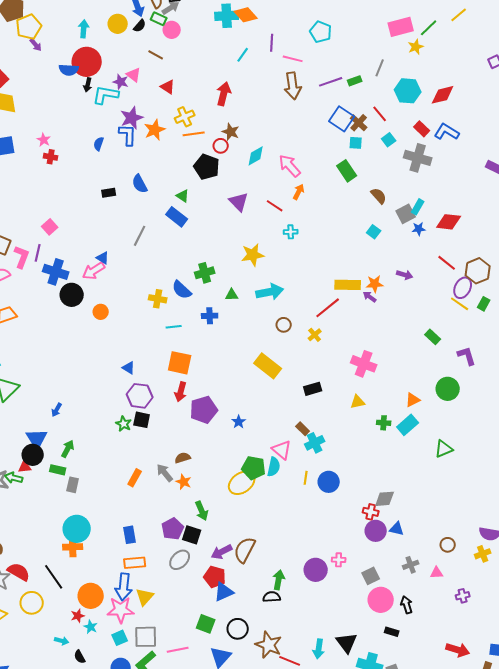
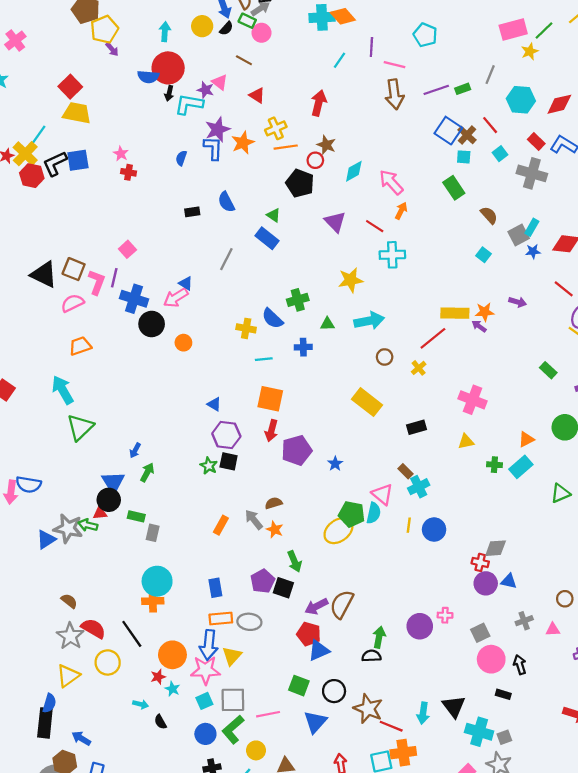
cyan cross: (291, 232) -> (392, 255), size x1.6
green arrow: (68, 449) -> (147, 472), moved
gray ellipse: (180, 560) -> (249, 622), moved, turned 50

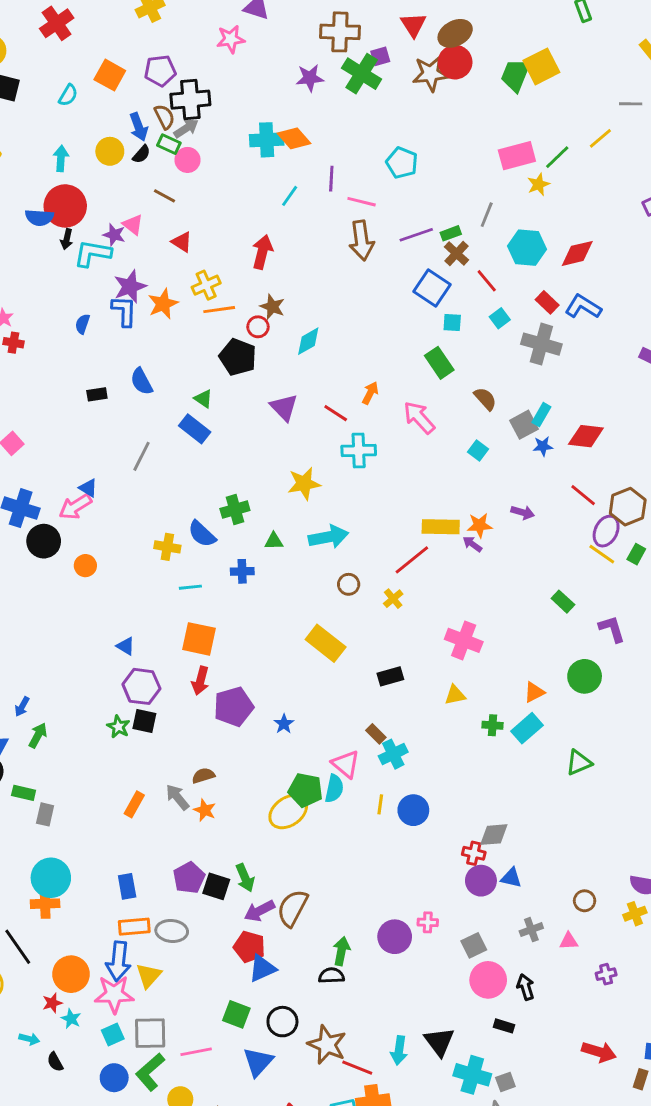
brown cross: (467, 135) -> (457, 253), moved
pink arrow: (391, 182) -> (419, 417), moved
green arrow: (294, 561) -> (245, 878), moved

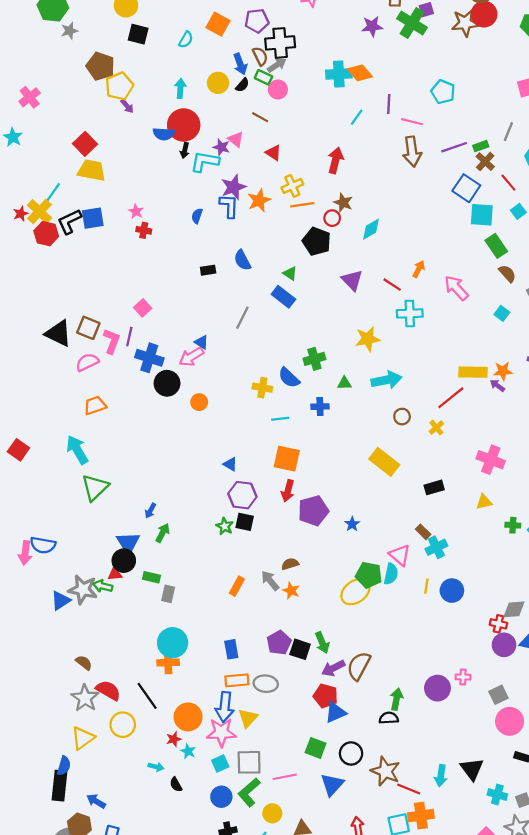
cyan square: (452, 322) -> (482, 215), size x1.6
green rectangle: (439, 363) -> (496, 246), moved
cyan cross: (472, 1075) -> (497, 795), size x0.7

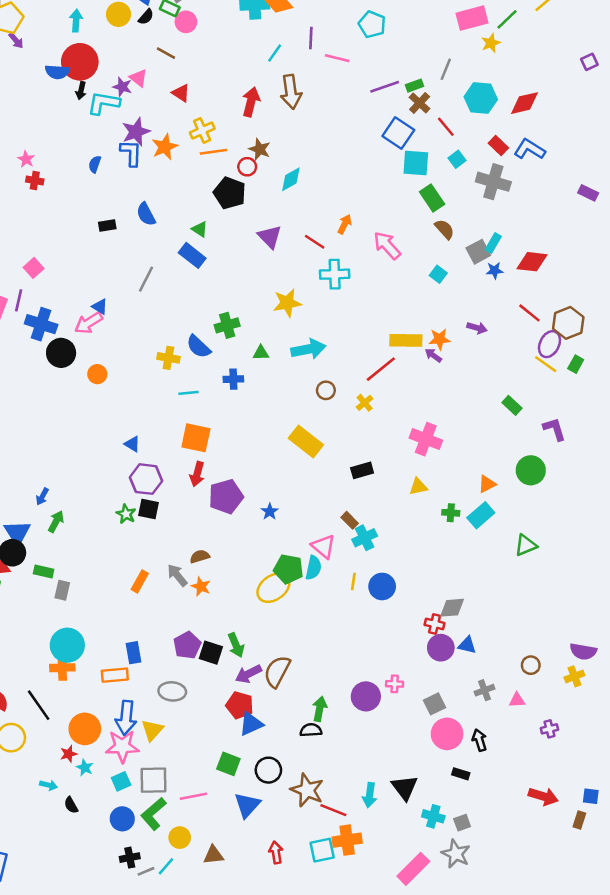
brown arrow: (412, 152) -> (291, 92), moved
orange rectangle: (237, 680) -> (115, 675), moved

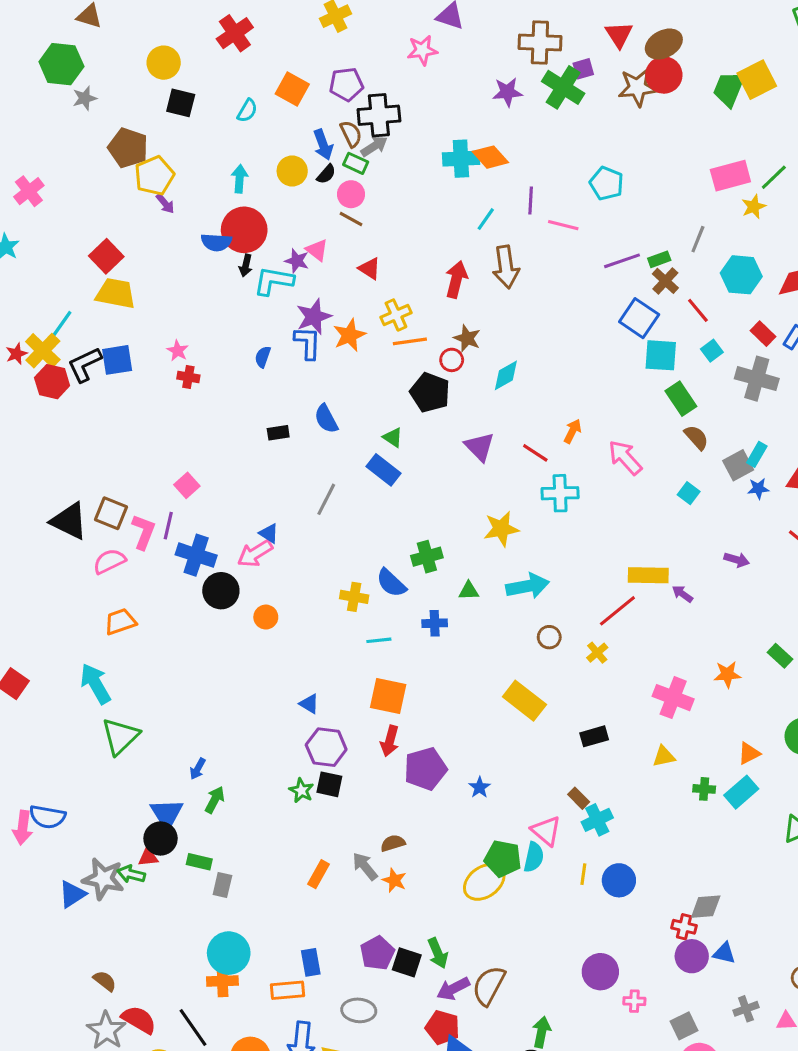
pink circle: (186, 22) -> (351, 194), moved
orange star: (440, 339) -> (727, 674), moved
purple circle: (366, 696) -> (600, 972), moved

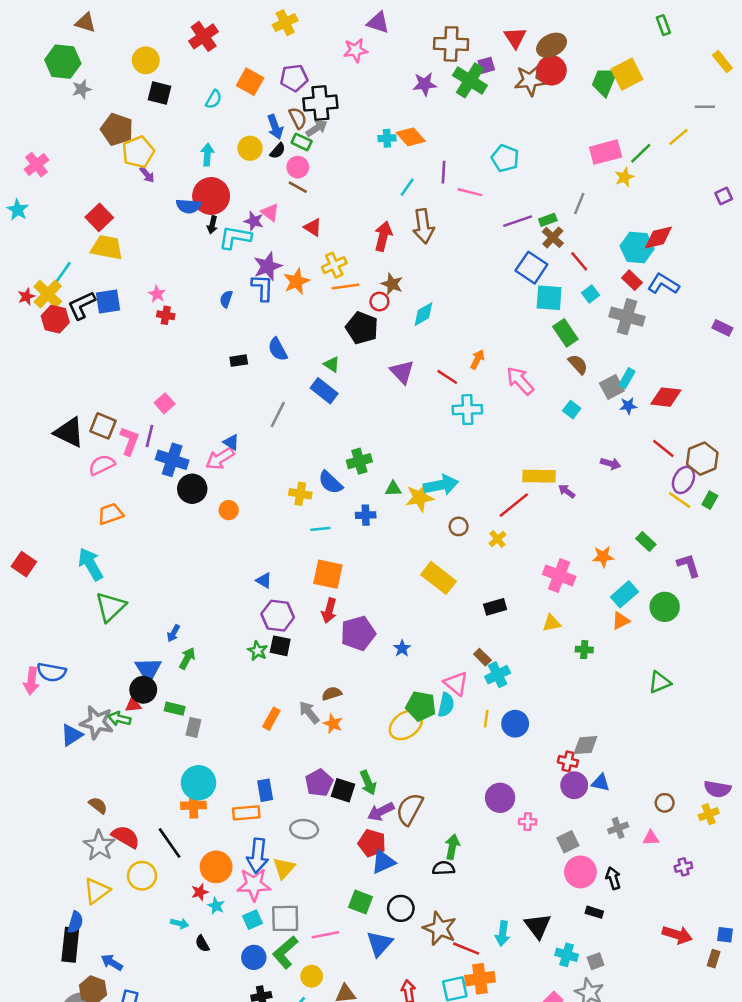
cyan cross: (461, 159) -> (387, 138), size x0.6
cyan hexagon: (741, 275) -> (637, 248), moved
yellow star: (501, 529) -> (420, 498), moved
cyan rectangle: (741, 792) -> (624, 594), moved

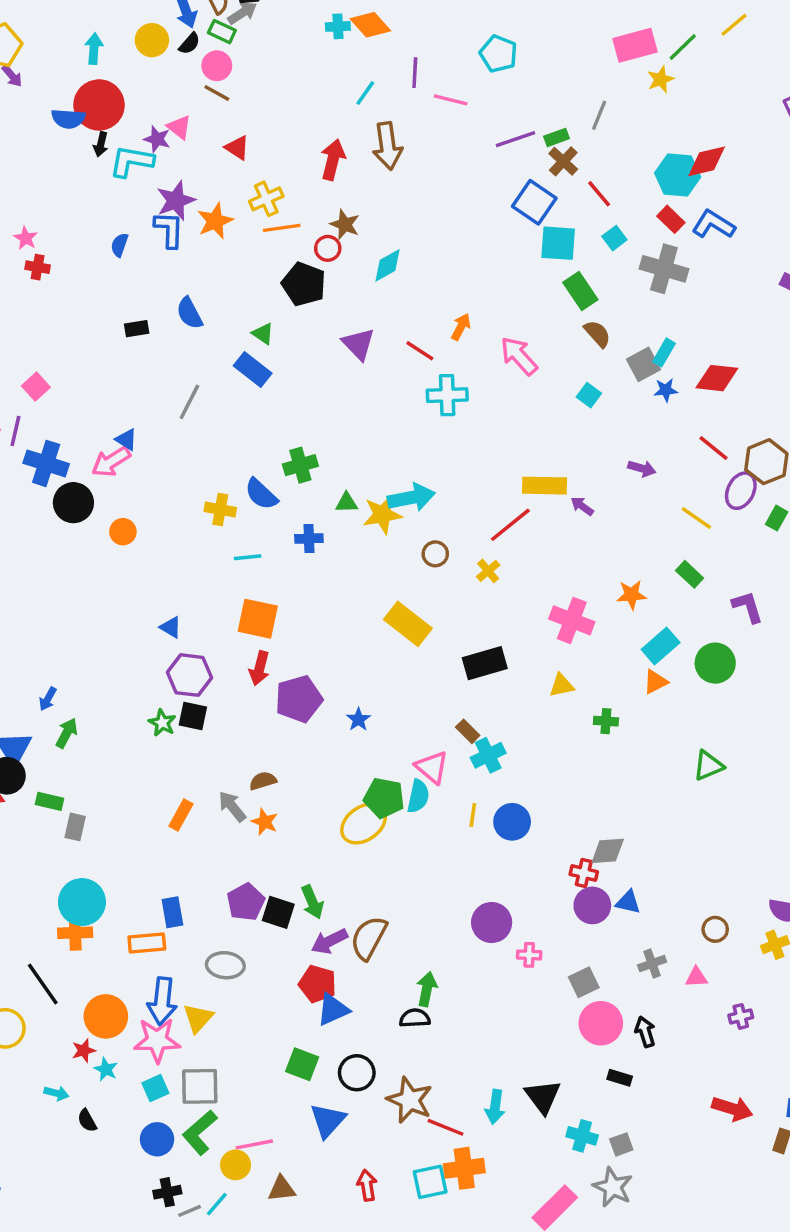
yellow line: (680, 500) -> (696, 518), moved
black rectangle: (495, 607) -> (485, 663), size x1.4
pink line: (325, 935) -> (254, 1144), moved

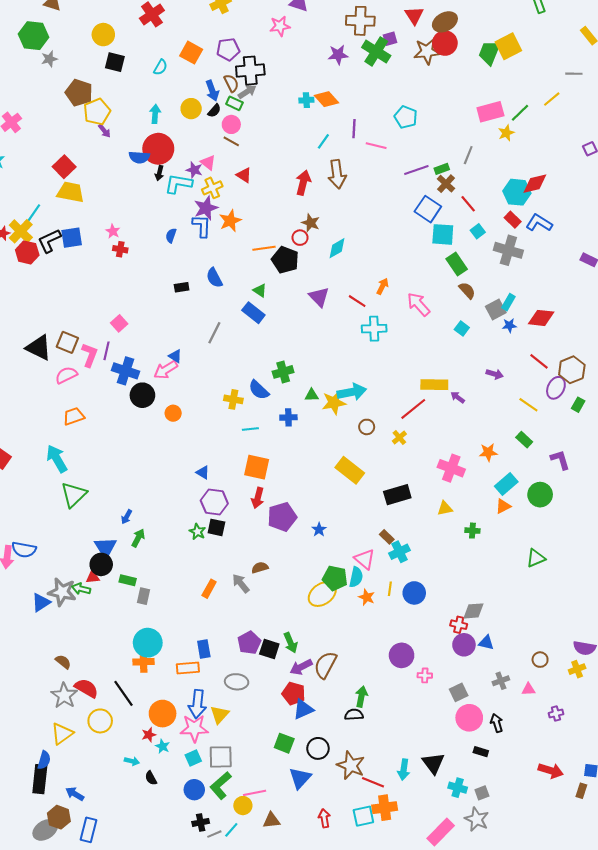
yellow cross: (266, 199) -> (212, 188), moved
orange line: (282, 228) -> (264, 248), moved
orange star: (265, 822) -> (367, 597), moved

